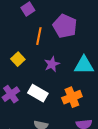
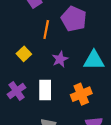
white rectangle: (38, 93) -> (45, 90), turned 60

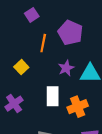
purple star: (60, 59) -> (66, 68), moved
white rectangle: (45, 90) -> (53, 96), moved

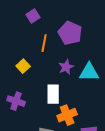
purple cross: (14, 104) -> (16, 101), turned -36
orange cross: (78, 107) -> (67, 115), moved

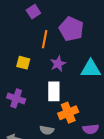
yellow square: (23, 66) -> (23, 63), turned -32
purple star: (66, 67) -> (58, 64), moved

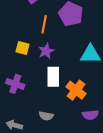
purple star: (58, 64) -> (46, 51), moved
orange cross: (68, 113) -> (76, 90), moved, turned -30

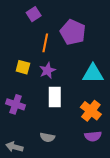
orange cross: (76, 90) -> (91, 111), moved

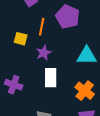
yellow square: (23, 67) -> (21, 39), moved

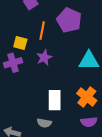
white rectangle: (51, 78) -> (55, 100), moved
purple cross: (14, 85) -> (13, 63), moved, turned -36

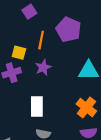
white rectangle: (55, 100) -> (37, 106), moved

